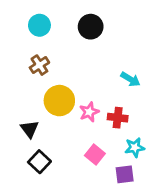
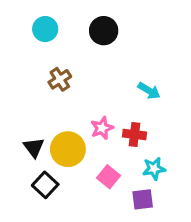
brown cross: (39, 65) -> (60, 79), moved
yellow circle: (59, 101) -> (68, 149), moved

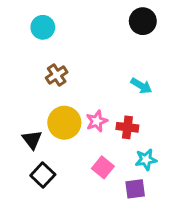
black circle: (104, 31) -> (143, 21), moved
yellow circle: (68, 149) -> (64, 123), moved

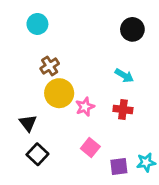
black circle: (143, 21) -> (132, 29), moved
yellow circle: (64, 123) -> (59, 93), moved
red cross: (127, 127) -> (123, 109), moved
cyan star: (146, 160) -> (146, 162), moved

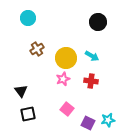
yellow circle: (59, 93) -> (66, 58), moved
black square: (37, 154) -> (28, 114), turned 35
purple square: (119, 166) -> (88, 123), turned 32

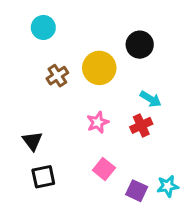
black circle: (98, 22) -> (140, 45), moved
cyan arrow: (92, 56) -> (151, 99), moved
yellow circle: (66, 58) -> (99, 68), moved
red cross: (91, 81) -> (141, 125), turned -32

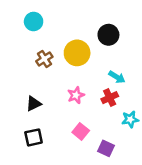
black triangle: (32, 141) -> (34, 104), moved, turned 42
cyan star: (168, 186) -> (130, 119), moved

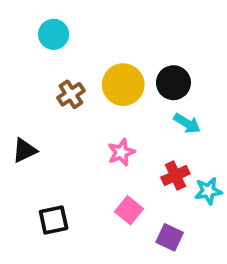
black circle: (108, 35) -> (173, 83), moved
red cross: (110, 98) -> (175, 176), moved
black triangle: (34, 104) -> (25, 150), moved

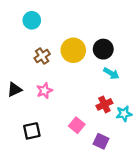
pink star: (121, 152) -> (44, 91), moved

